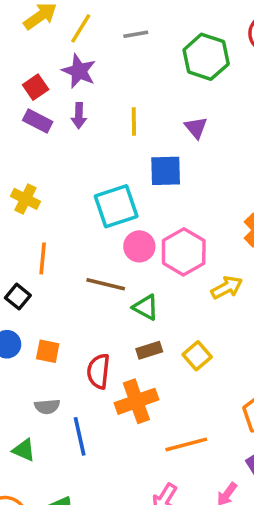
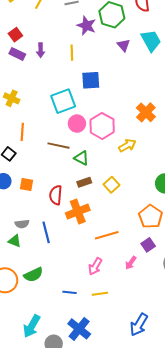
purple star: (79, 71) -> (86, 26), moved
purple triangle: (196, 128) -> (124, 45), moved
gray semicircle: (47, 406) -> (22, 224), moved

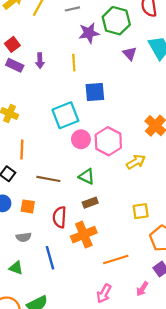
purple star: (86, 26) -> (89, 33), turned -30
brown line: (58, 146) -> (48, 179), moved
yellow square: (112, 185) -> (141, 211), moved, turned 35
gray semicircle: (22, 224) -> (24, 237), moved

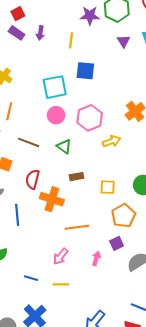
pink circle: (81, 139) -> (56, 115), moved
brown rectangle: (90, 203) -> (76, 177), moved
orange cross: (84, 235) -> (52, 199), turned 30
pink arrow: (142, 289) -> (96, 258), turned 152

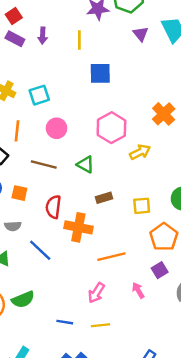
cyan square: (55, 87) -> (39, 95), moved, size x0.7
pink circle: (56, 115) -> (57, 128), moved
blue line: (17, 215) -> (40, 250), turned -35
pink arrow: (96, 258) -> (138, 290), turned -40

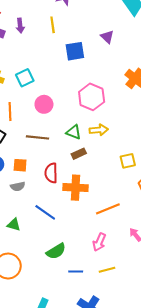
purple triangle: (141, 34) -> (107, 37), moved
yellow arrow: (140, 152) -> (99, 130), moved, turned 30
brown rectangle: (104, 198) -> (79, 154), moved
gray semicircle: (13, 226) -> (18, 186), moved
green semicircle: (23, 299) -> (56, 251), moved

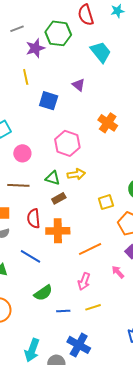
blue square: (75, 51) -> (49, 101), turned 30

